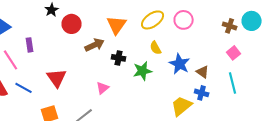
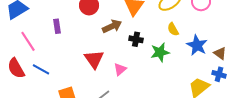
purple rectangle: (30, 45) -> (57, 26), moved
red triangle: (57, 78) -> (94, 59), moved

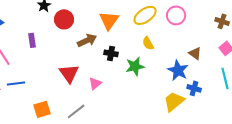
blue star: (197, 45) -> (178, 70), moved
brown triangle: (220, 53) -> (195, 53), moved
blue line: (41, 69) -> (16, 83), turned -36

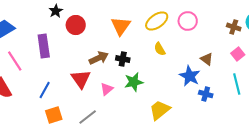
purple rectangle: (32, 40) -> (44, 46), size x1.6
brown arrow: (87, 40) -> (99, 58), moved
green star: (135, 66) -> (134, 82), moved
blue line: (16, 83) -> (45, 90), moved, turned -54
yellow trapezoid: (174, 101) -> (160, 110), moved

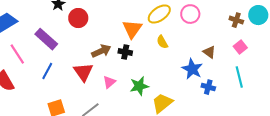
orange triangle: (121, 26) -> (132, 29), moved
purple rectangle: (44, 46) -> (46, 39), turned -40
green star: (134, 82) -> (139, 86), moved
blue line: (45, 90) -> (47, 71), moved

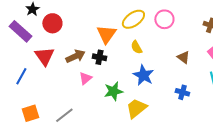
purple rectangle: (46, 39) -> (20, 31), moved
blue star: (192, 69) -> (143, 75), moved
red triangle: (83, 72) -> (44, 56), moved
pink triangle: (109, 82) -> (85, 78), moved

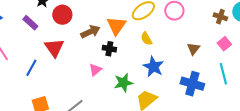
purple rectangle: (20, 31) -> (30, 23), size x0.7
brown arrow: (75, 56) -> (90, 32), moved
brown triangle: (183, 57) -> (193, 49), turned 32
blue cross: (182, 92) -> (192, 84), size x1.6

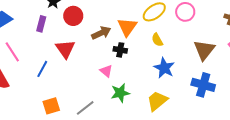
purple rectangle: (30, 23) -> (41, 24), turned 63
brown triangle: (193, 49) -> (204, 50), size x1.6
pink triangle: (95, 70) -> (106, 71), turned -40
green star: (123, 83) -> (120, 93), moved

